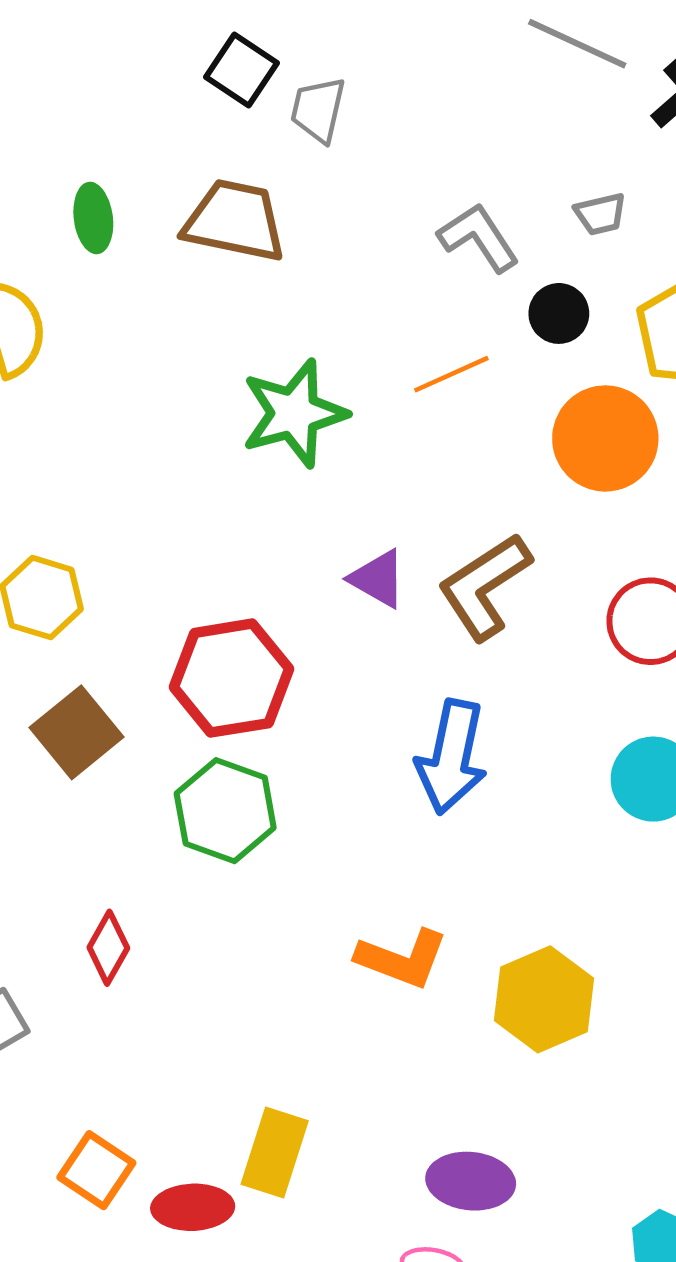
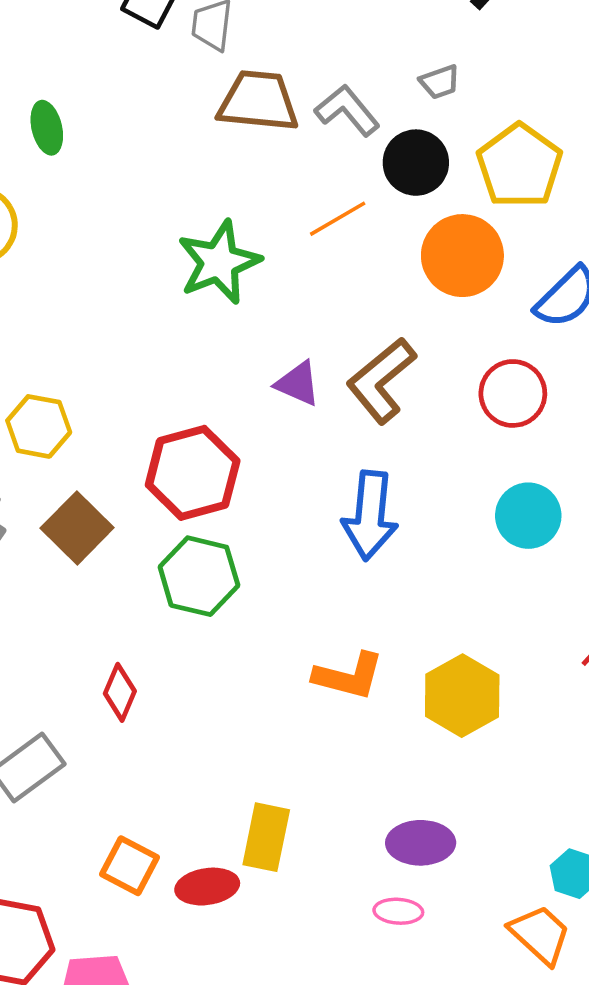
brown trapezoid: (235, 221) -> (258, 101), moved
black circle: (559, 313) -> (416, 163), size x1.4

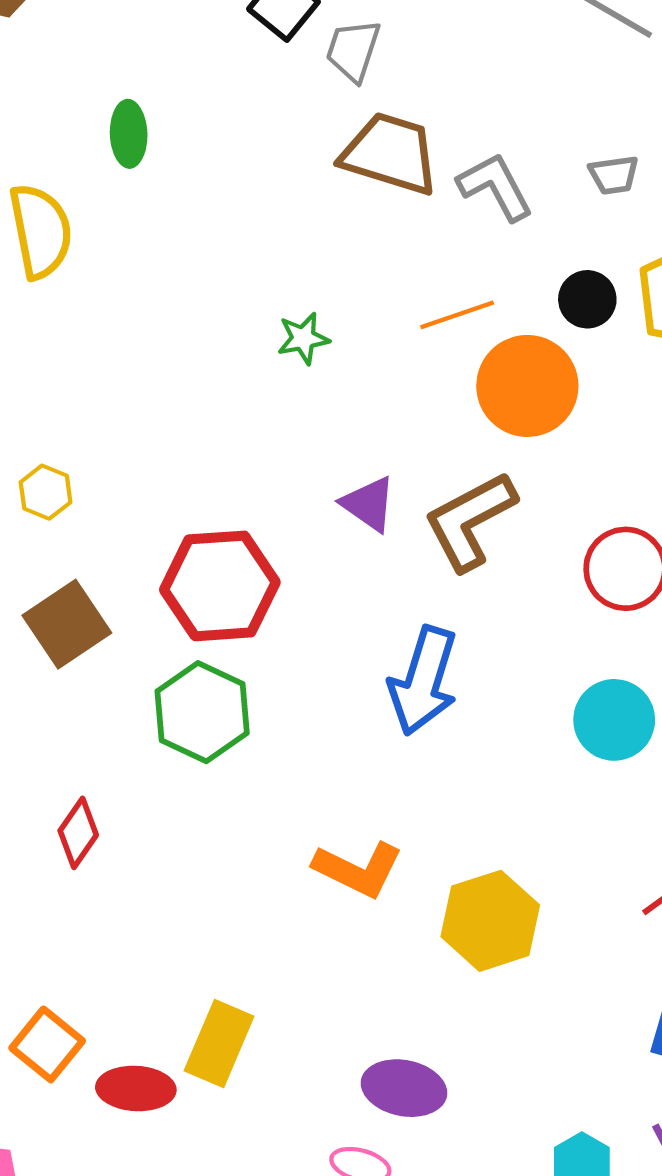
black circle: (416, 163) -> (587, 299), moved, size x0.7
orange circle: (462, 256) -> (527, 386), moved
green star: (219, 262) -> (303, 338), size x0.5
yellow hexagon: (39, 426) -> (46, 492), size x0.7

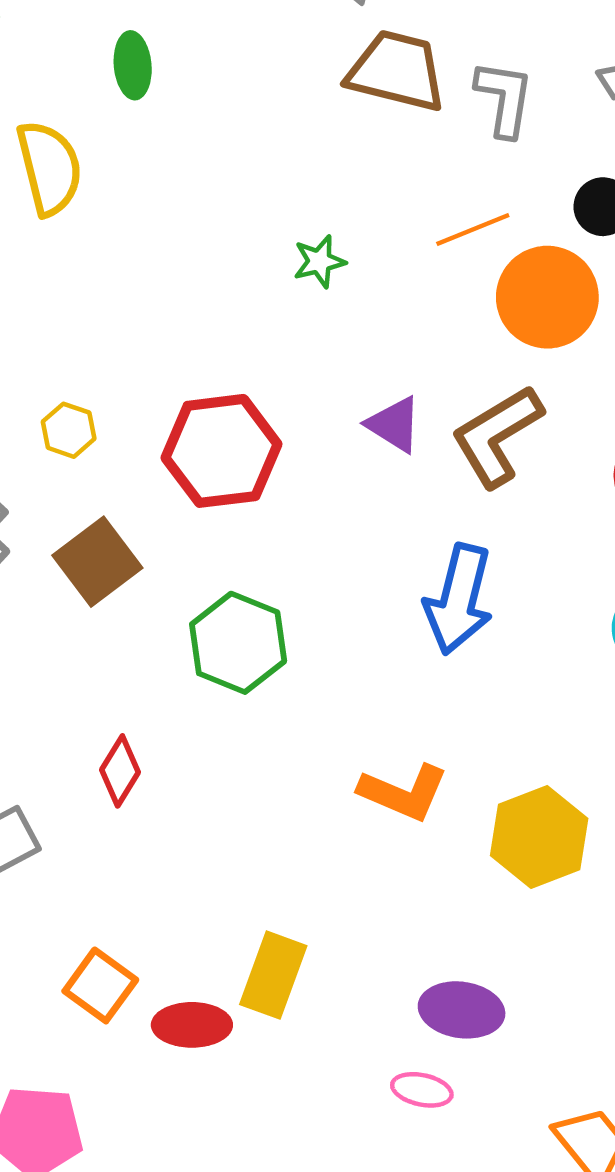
gray L-shape: (495, 187) -> (504, 98), turned 40
red hexagon: (220, 586) -> (222, 451), moved

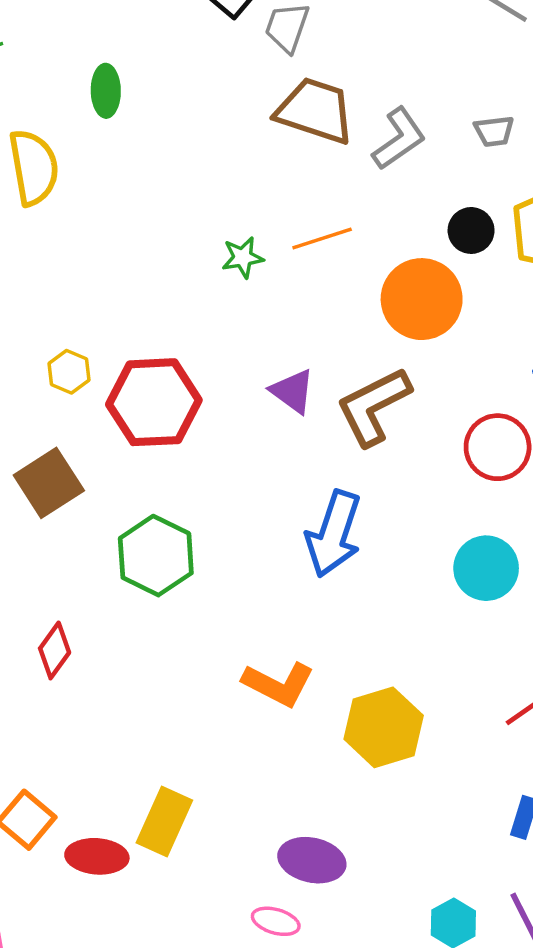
gray L-shape: (504, 98) -> (399, 139), turned 42
orange line: (473, 229) -> (322, 239), moved
yellow hexagon: (69, 430) -> (69, 372), moved

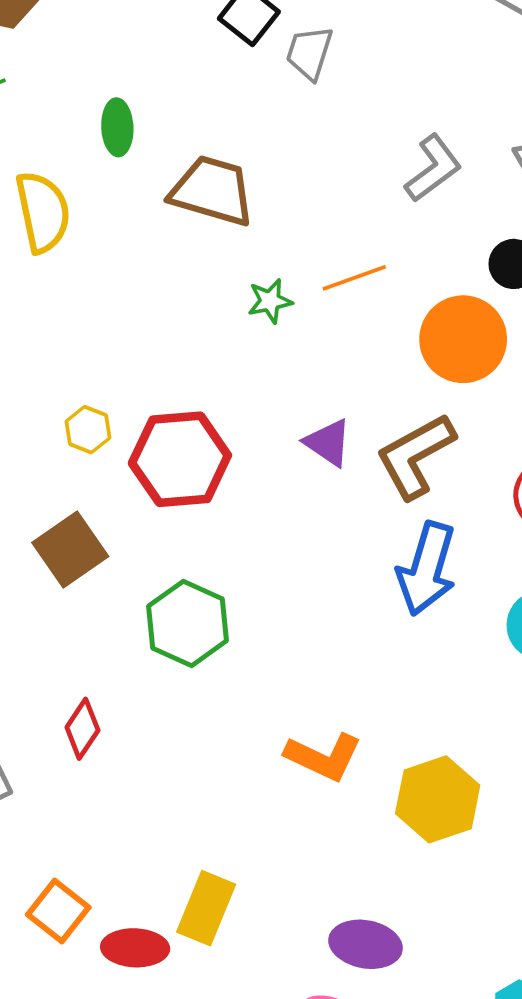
brown trapezoid: (315, 111) -> (212, 191), moved
blue arrow: (334, 534) -> (427, 569), moved

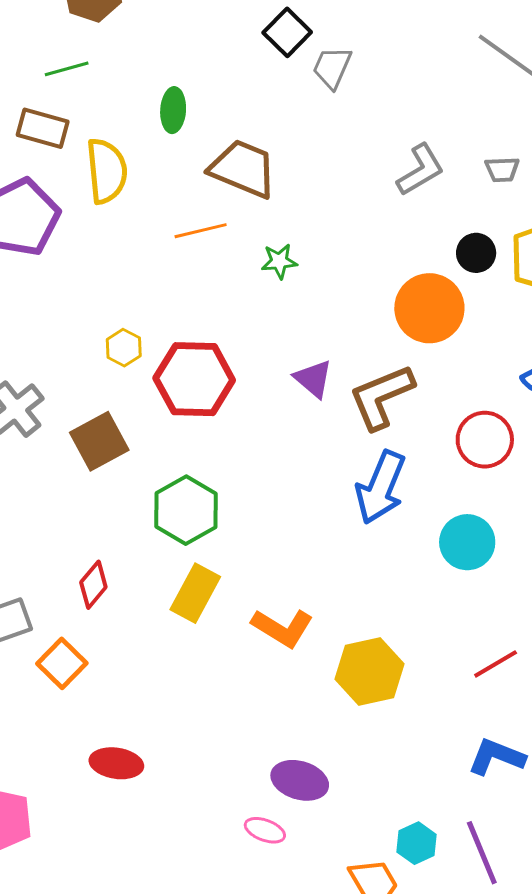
orange line: (354, 278) -> (201, 231), moved
yellow rectangle: (206, 908) -> (195, 593), moved
orange square: (58, 911) -> (62, 663), moved

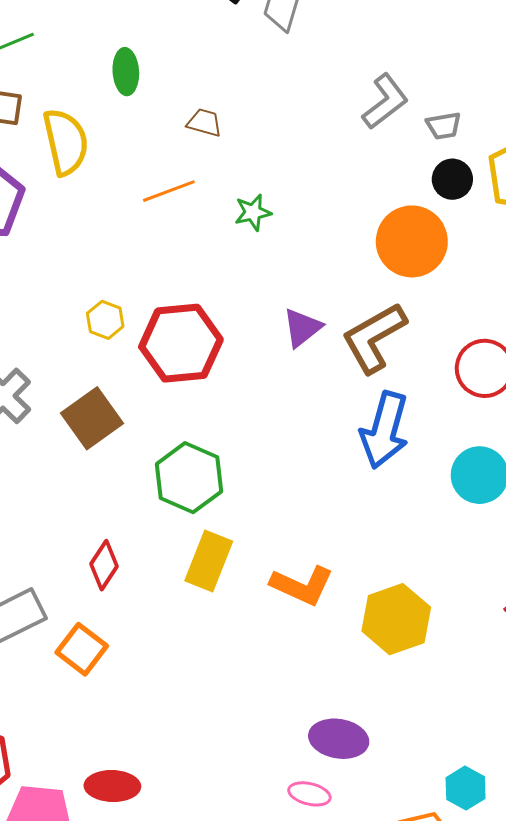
brown trapezoid: (243, 169) -> (204, 123), size x0.5
gray trapezoid: (502, 170) -> (444, 126), moved
purple triangle: (313, 379) -> (302, 328), turned 48
red ellipse: (116, 763) -> (112, 786), moved

